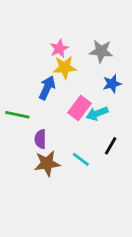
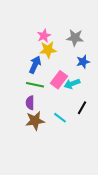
green line: (17, 115) -> (35, 85), moved

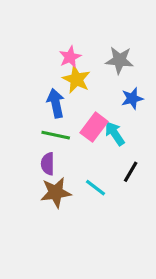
yellow star: (48, 50) -> (76, 79), turned 30
blue arrow: (35, 65) -> (56, 103), turned -36
cyan arrow: (72, 84) -> (115, 133), turned 77

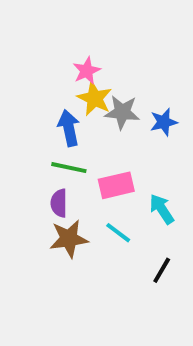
gray star: (119, 60) -> (122, 112), moved
pink rectangle: (94, 127) -> (116, 185), moved, turned 40
cyan arrow: (115, 133) -> (162, 209), moved
black line: (131, 172) -> (162, 270), moved

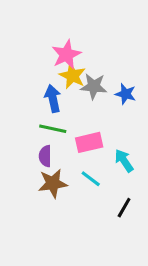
pink star: (87, 71) -> (66, 55), size x1.4
blue star: (164, 122) -> (126, 94), turned 30

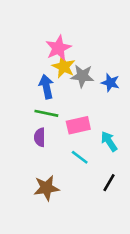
brown star: (53, 183) -> (46, 188), moved

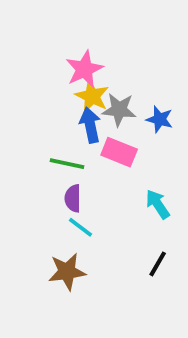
blue arrow: (46, 87) -> (90, 125), moved
pink rectangle: (78, 125) -> (119, 152), moved, turned 35
purple semicircle: (40, 137) -> (73, 198), moved
cyan line: (80, 157) -> (81, 227), moved

